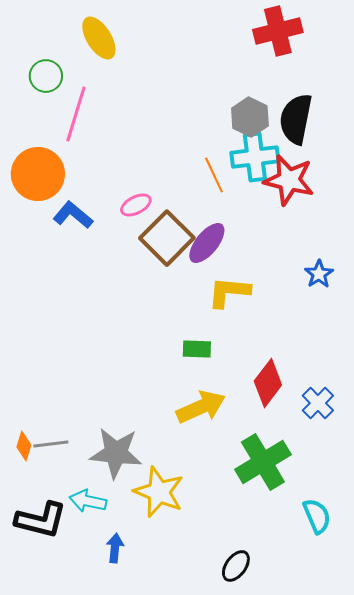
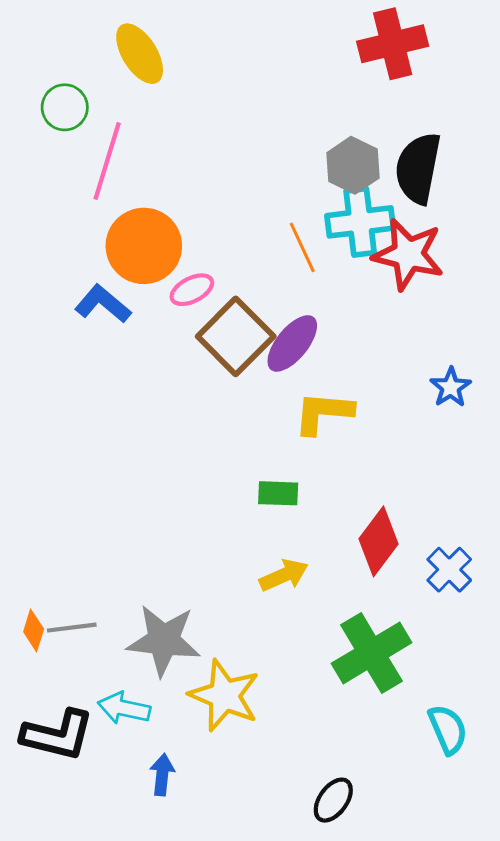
orange circle: (38, 174) -> (144, 246), moved
yellow arrow: (201, 407) -> (284, 575), size x0.7

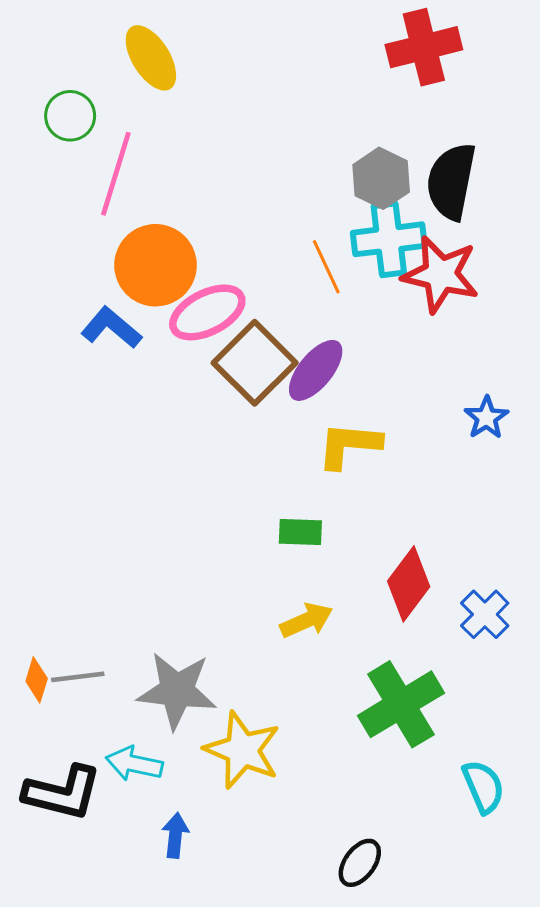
pink ellipse: (192, 290) -> (207, 312), size x1.6

